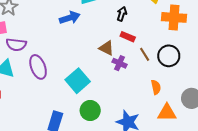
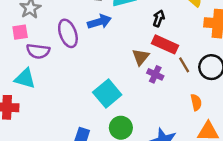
red rectangle: (128, 37) -> (165, 44), size x1.5
brown triangle: (106, 48) -> (141, 57), turned 42
purple ellipse: (38, 67) -> (68, 33), moved

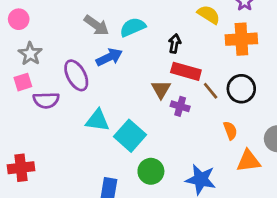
cyan triangle: (25, 78) -> (97, 120), moved

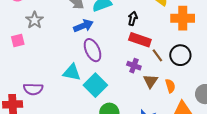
gray star: (30, 54) -> (35, 20), moved
purple ellipse: (76, 75) -> (93, 50), moved
brown triangle: (161, 89) -> (150, 81), moved
purple semicircle: (46, 100) -> (33, 89), moved

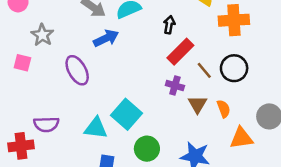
pink square: (18, 40) -> (22, 63), turned 32
red rectangle: (140, 40) -> (180, 52), turned -60
purple ellipse: (93, 50) -> (77, 70), moved
cyan triangle: (72, 72) -> (96, 128), moved

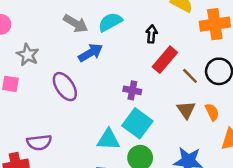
purple cross: (175, 86) -> (132, 90), moved
cyan square: (126, 114) -> (137, 123), moved
cyan triangle: (96, 128) -> (108, 140), moved

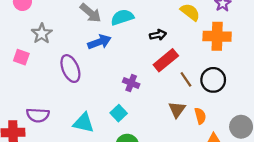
black arrow: (152, 34) -> (158, 35), turned 63
cyan square: (137, 123) -> (119, 113), moved, size x0.6
cyan triangle: (108, 140) -> (84, 123), moved

